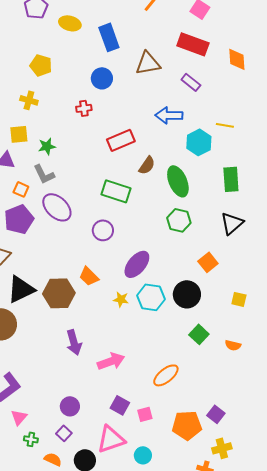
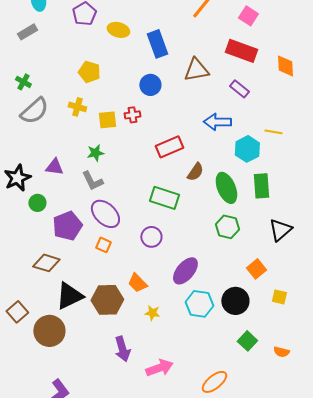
yellow square: (19, 134) -> (107, 120), moved
green rectangle: (231, 179) -> (261, 186), moved
orange square: (21, 189) -> (103, 245), moved
yellow star: (121, 299) -> (152, 313), moved
yellow square: (239, 299) -> (279, 297), moved

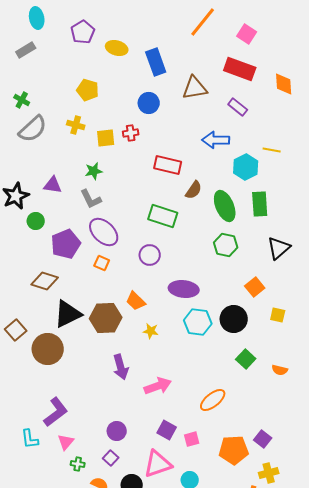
red rectangle: (169, 147) -> (168, 165), turned 36
purple ellipse: (185, 271) -> (184, 289), turned 56

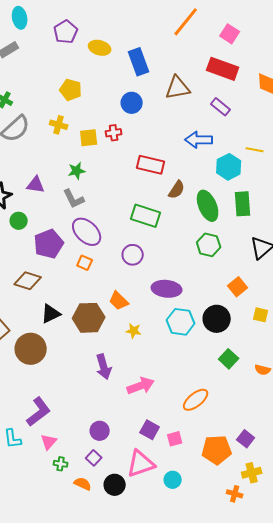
black triangle: (68, 314) -> (51, 314), size x0.7

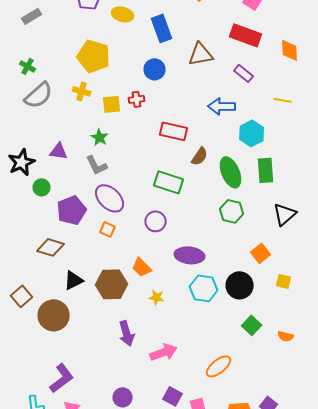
yellow pentagon: (71, 90) -> (94, 56), size x1.5
yellow line: (255, 150) -> (283, 100), moved
green star: (77, 171) -> (100, 137), turned -30

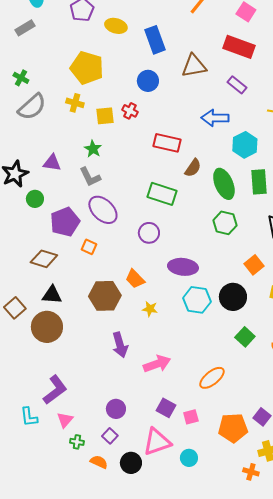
red cross: (137, 99) -> (130, 111), turned 35
orange square: (108, 229) -> (89, 247), moved
black triangle: (74, 280) -> (52, 295), moved, turned 30

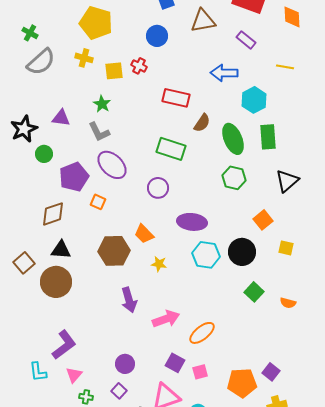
brown diamond: (44, 259) -> (53, 214), turned -36
orange ellipse: (212, 378) -> (202, 333), moved

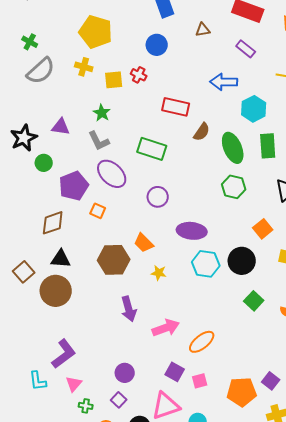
brown triangle: (203, 21) -> (203, 30), size x0.6
green rectangle: (171, 149) -> (152, 149), moved

